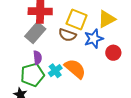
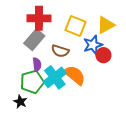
brown semicircle: (67, 35) -> (60, 51), moved
red circle: (113, 53) -> (103, 55), moved
cyan cross: (55, 71) -> (55, 77), size x1.6

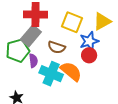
red circle: (103, 55) -> (89, 55), moved
cyan cross: (55, 77) -> (51, 74), turned -30
green pentagon: (32, 82) -> (18, 51), moved

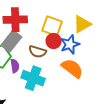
red circle: (89, 55) -> (54, 41), moved
orange semicircle: (71, 71) -> (72, 68), moved

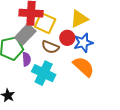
yellow triangle: (82, 24) -> (79, 19), moved
yellow square: (52, 26) -> (45, 23), moved

